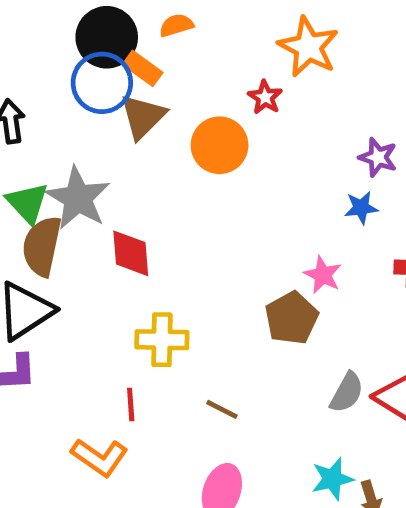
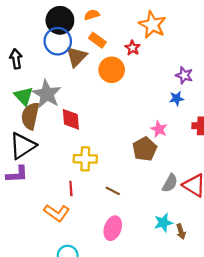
orange rectangle: (143, 68) -> (97, 40), moved

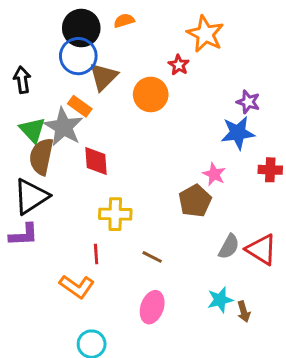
orange rectangle: (97, 40) -> (80, 106), moved
blue star: (177, 98) -> (238, 133), size x1.6

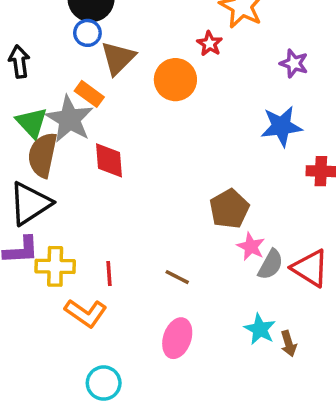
blue circle: (78, 56) -> (87, 33), size x0.6
purple star: (248, 102) -> (294, 63), moved
pink star: (214, 174) -> (251, 247), moved
yellow cross: (115, 214) -> (55, 266), moved
cyan star: (220, 300) -> (260, 329), turned -30

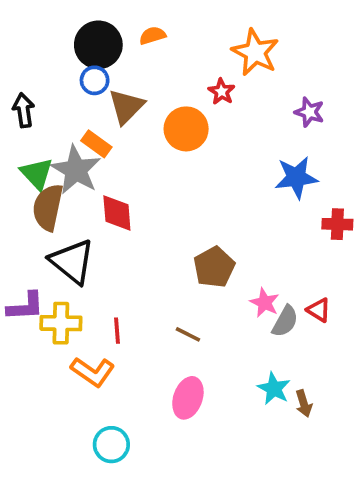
black triangle: (30, 203) -> (72, 262), moved, turned -48
brown pentagon: (229, 209) -> (214, 267), moved
red triangle: (310, 268) -> (319, 310), moved, size x0.6

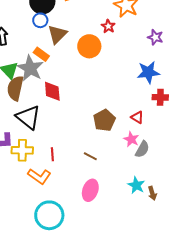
red cross: (337, 224) -> (160, 97), moved
red triangle: (319, 310) -> (137, 117), moved
cyan circle: (111, 445) -> (49, 215), size x1.5

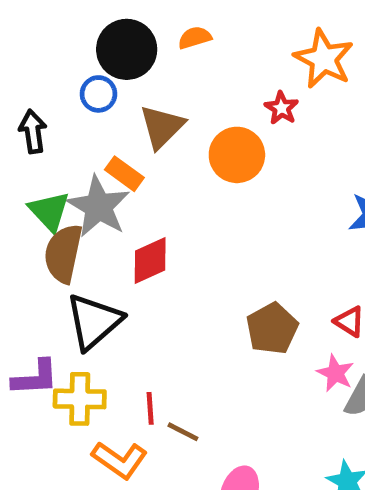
blue circle: (40, 20) -> (98, 94), moved
red diamond: (52, 91) -> (150, 261), turned 70
black triangle: (28, 117) -> (94, 322), turned 40
brown line: (90, 156) -> (183, 432), moved

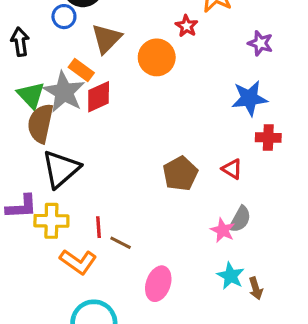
red diamond: (150, 261) -> (99, 97), moved
pink star: (335, 373) -> (223, 230), moved

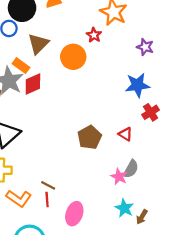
red cross: (268, 138) -> (151, 112), turned -35
red line: (99, 227) -> (47, 199), moved
brown arrow: (256, 288) -> (142, 217), turned 48

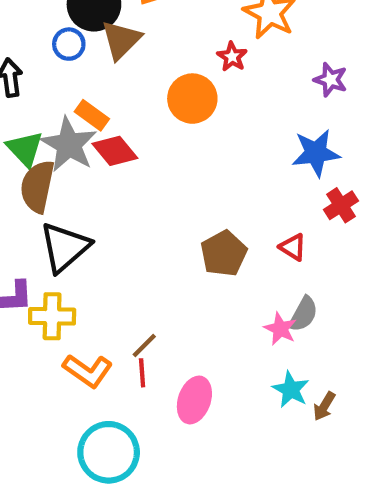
brown triangle: (38, 44) -> (121, 40), moved
red diamond: (33, 84) -> (115, 151), turned 75
brown line: (48, 185) -> (144, 346), turned -72

